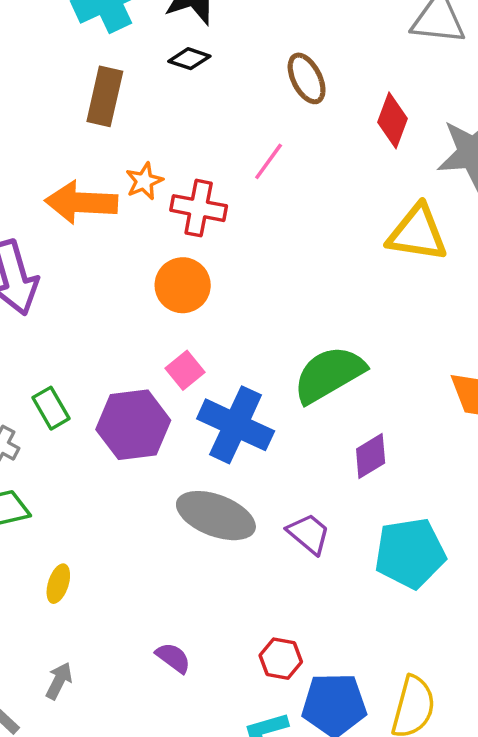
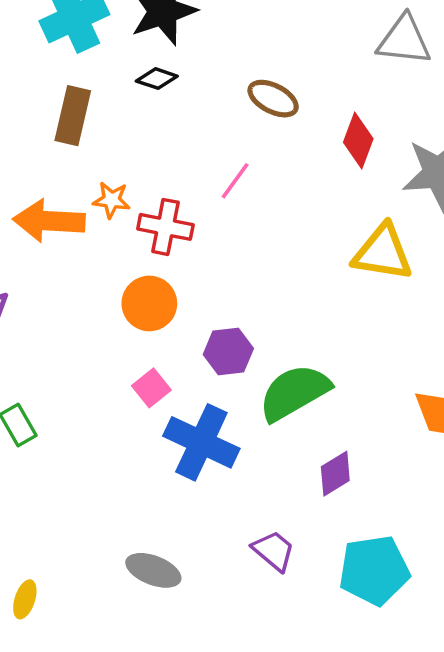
brown ellipse: (307, 78) -> (273, 99), turned -36
orange star: (144, 181) -> (111, 200), turned 30
purple hexagon: (133, 425) -> (228, 352), moved, size x0.7
gray ellipse: (216, 516) -> (153, 570), moved, size x0.7

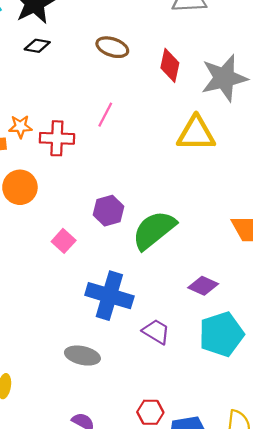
pink line: (235, 181) -> (105, 115), moved
orange circle: (149, 303) -> (20, 187), moved
blue cross: (201, 442) -> (109, 296), moved
purple diamond: (335, 474) -> (203, 286), moved, turned 64

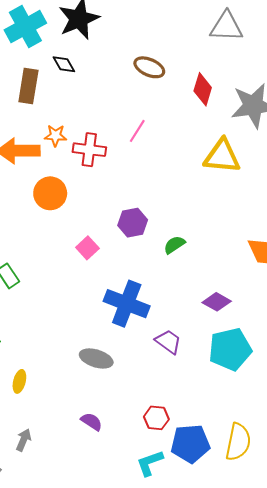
black diamond: (37, 46) -> (64, 64), moved, turned 45
green semicircle: (154, 230) -> (174, 245), size x0.5

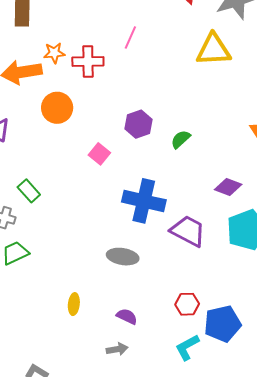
purple trapezoid: (168, 342) -> (188, 231), size x1.4
yellow ellipse: (19, 381) -> (74, 304), moved
gray arrow: (24, 440) -> (117, 349), moved, turned 65

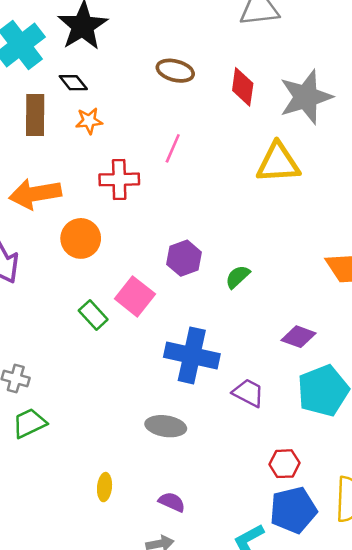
orange star: (54, 53) -> (89, 121), moved
pink square: (99, 154) -> (135, 296), size x1.4
green rectangle: (29, 191) -> (93, 315), moved
purple trapezoid: (188, 231) -> (248, 393), size x0.7
red hexagon: (187, 304) -> (284, 464), moved

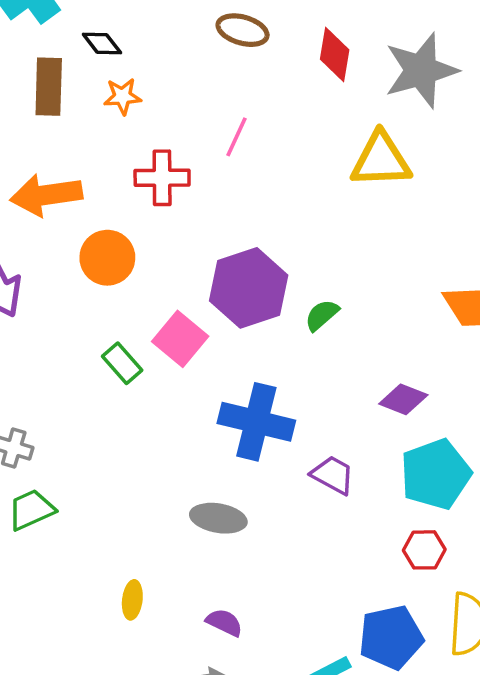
purple hexagon: (184, 258) -> (249, 288), size x1.6
red hexagon: (284, 464) -> (424, 550), moved

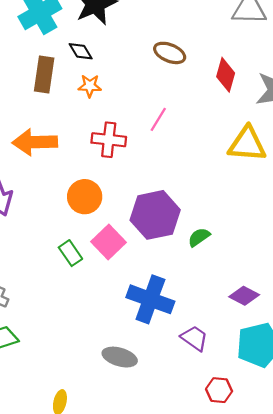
orange circle: (107, 258) -> (85, 197), moved
red hexagon: (424, 550) -> (219, 390), moved

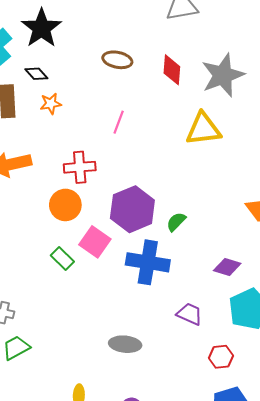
red cross: (109, 140) -> (80, 167), moved
blue cross: (150, 299) -> (148, 262), moved

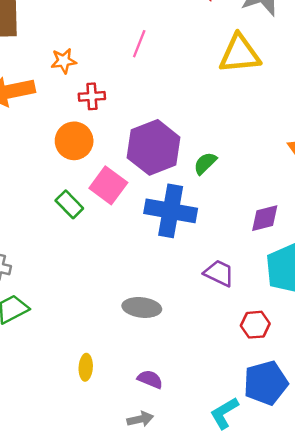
orange star: (51, 104) -> (64, 61), moved
red cross: (80, 167) -> (92, 96), size x0.7
purple diamond: (227, 267) -> (265, 218), turned -32

